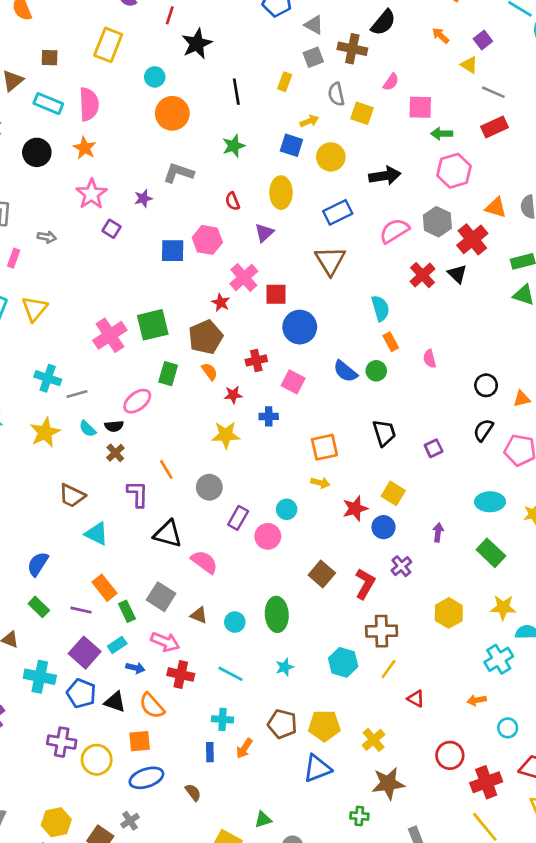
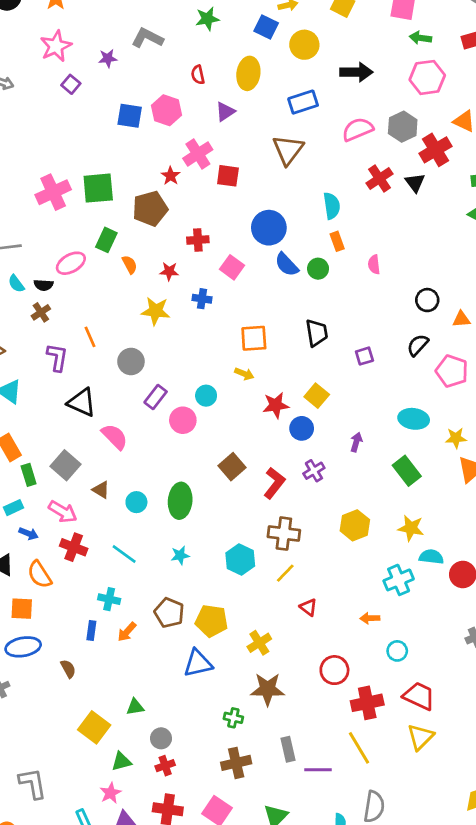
blue circle: (300, 327) -> (269, 228), moved
orange semicircle: (210, 371) -> (130, 265), moved

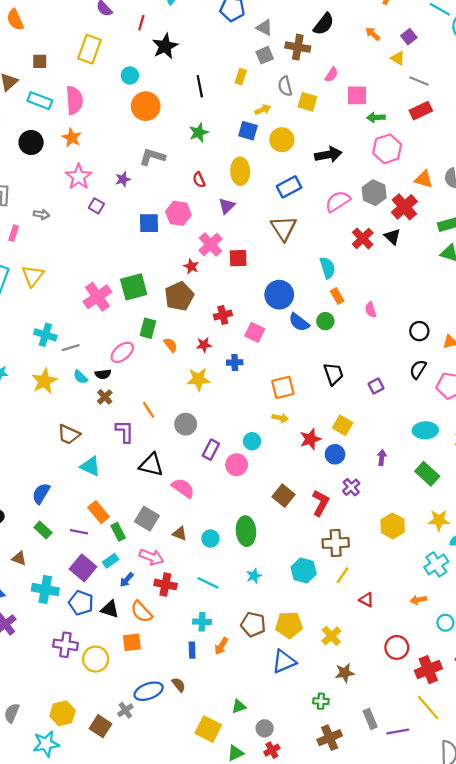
blue arrow: (29, 534) -> (127, 580), turned 119
blue ellipse: (23, 647) -> (149, 691), moved
brown star: (268, 689) -> (345, 673), size x0.7

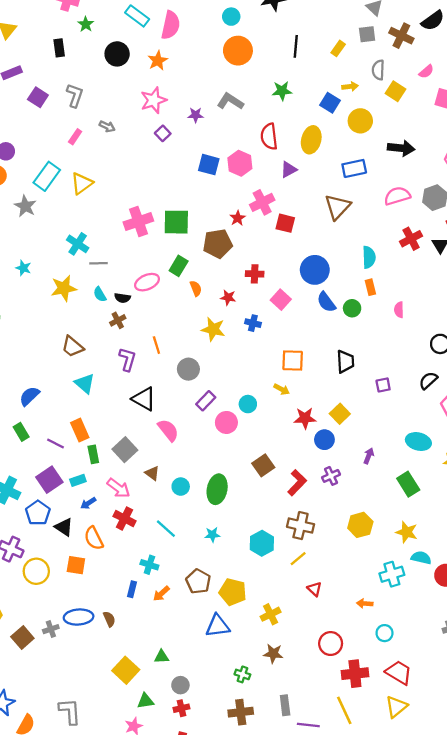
red semicircle: (199, 180) -> (269, 137), size x1.6

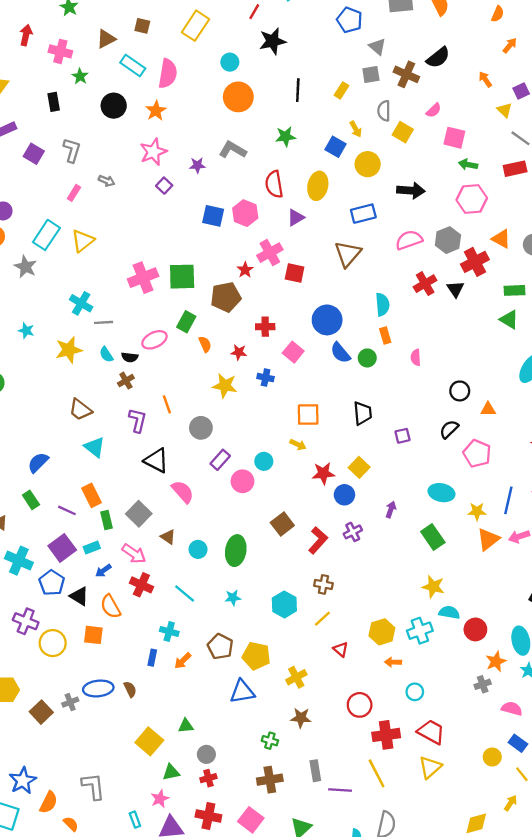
yellow arrow: (350, 86) -> (356, 129), turned 70
yellow hexagon: (360, 525) -> (382, 632), moved
brown cross: (301, 526) -> (323, 584), size x0.7

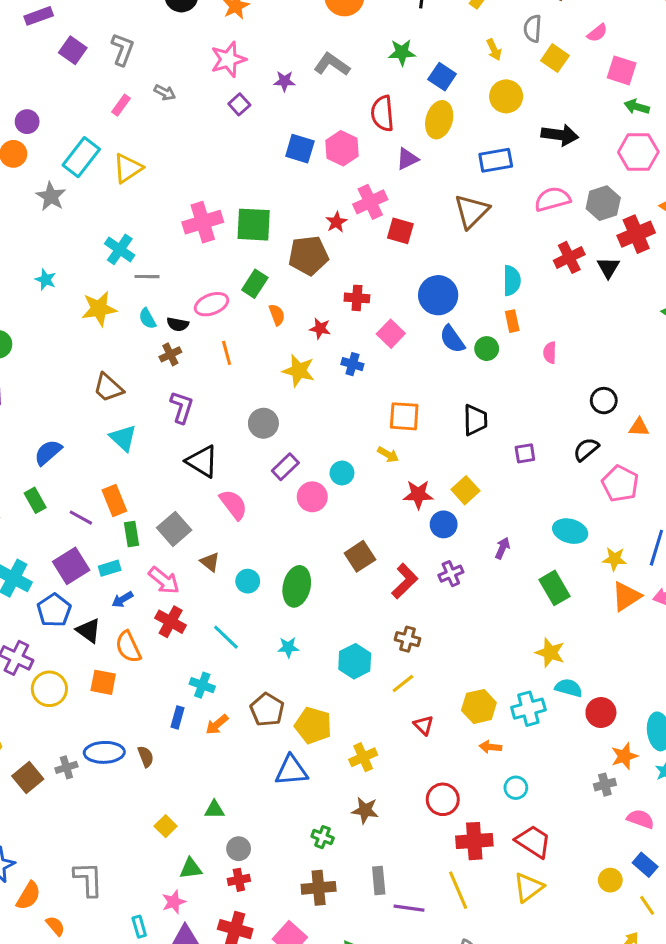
blue square: (336, 147) -> (442, 77), moved
orange line: (167, 404) -> (227, 353), moved
yellow square: (149, 741) -> (166, 826), size x0.6

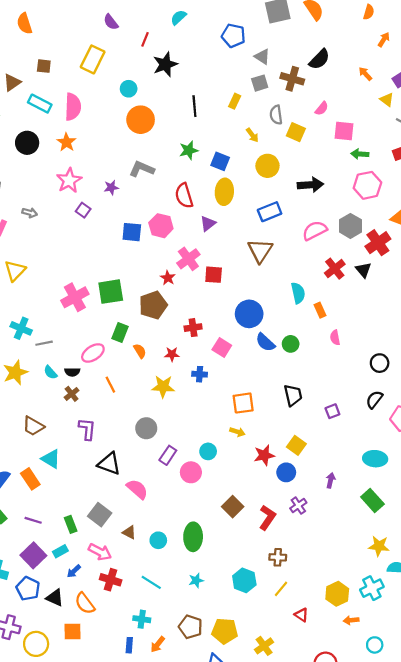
orange rectangle: (512, 321) -> (320, 310), moved
orange rectangle: (114, 500) -> (30, 479), moved

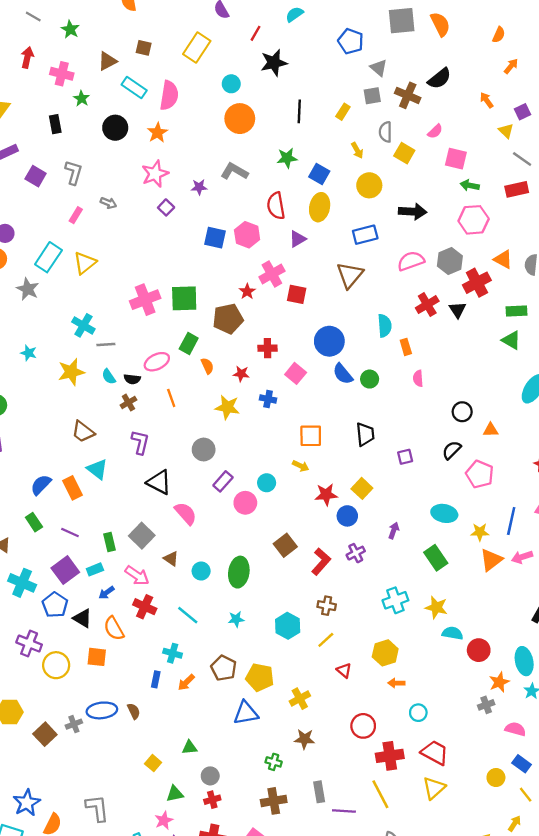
cyan cross: (372, 588) -> (395, 600), moved

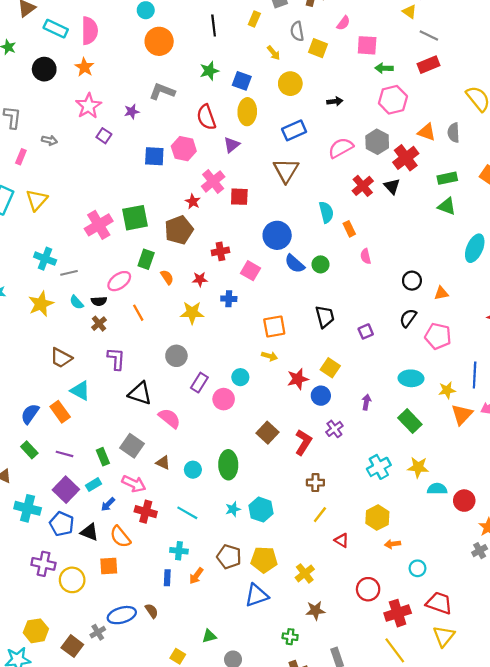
black arrow: (413, 212) -> (335, 101), size x0.6
cyan hexagon: (288, 626) -> (261, 510), moved

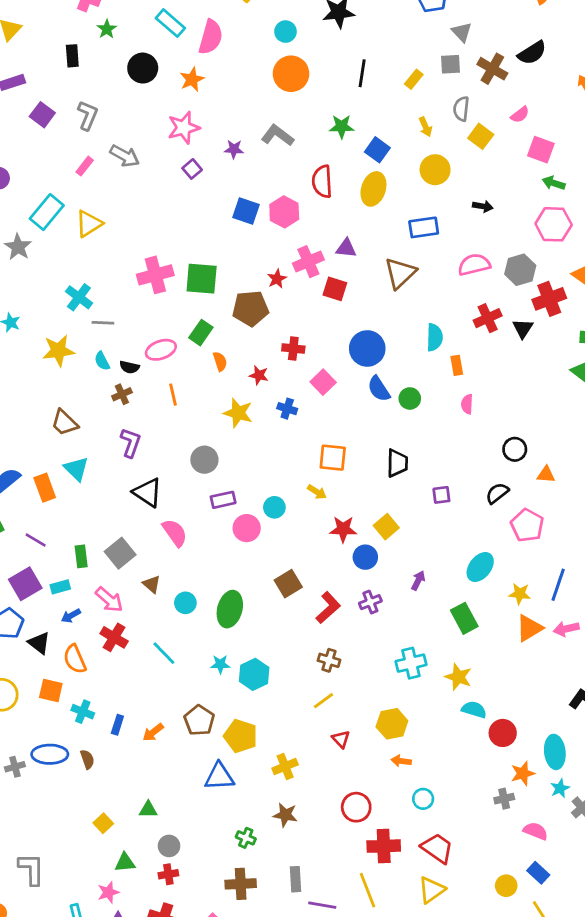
gray arrow: (49, 140) -> (125, 156), size x1.5
purple triangle: (232, 145) -> (346, 248), moved, turned 30
cyan ellipse: (411, 378) -> (480, 567), turned -70
purple rectangle: (199, 383) -> (223, 500), turned 30
cyan cross: (179, 551) -> (83, 712), moved

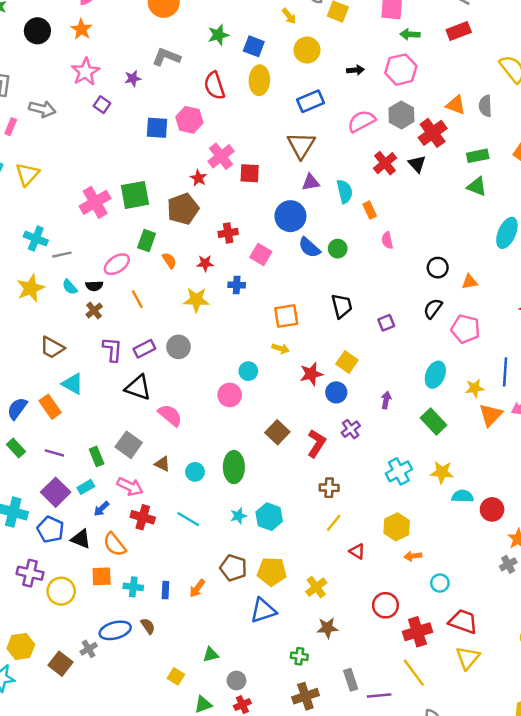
pink hexagon: (554, 224) -> (401, 70), moved
purple triangle: (346, 248) -> (311, 182), moved
purple rectangle: (223, 500) -> (144, 349), moved

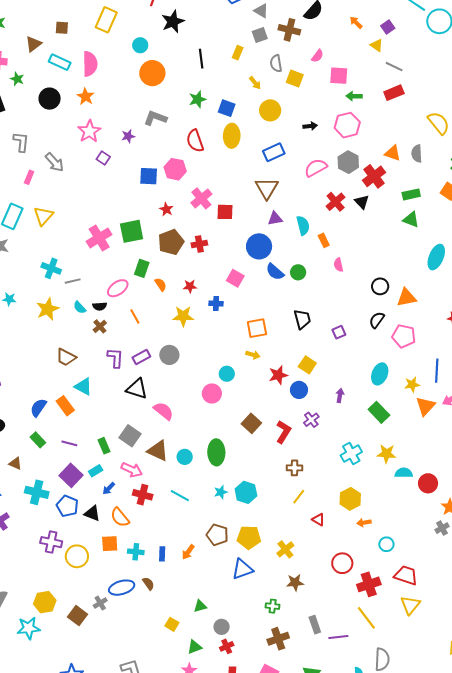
gray arrow: (42, 109) -> (55, 162), turned 35
red star: (198, 178) -> (166, 209), moved
red cross: (228, 233) -> (199, 244), moved
orange triangle: (470, 282) -> (407, 298), size x1.5
brown triangle: (162, 464) -> (158, 451), size x1.6

